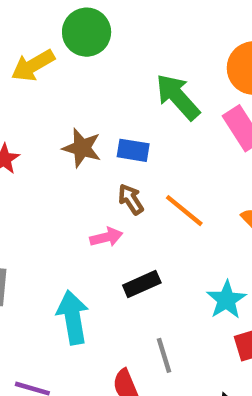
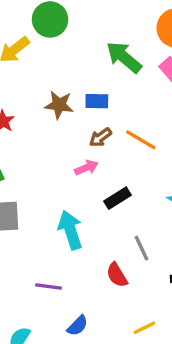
brown arrow: (131, 199) -> (100, 137), turned -85

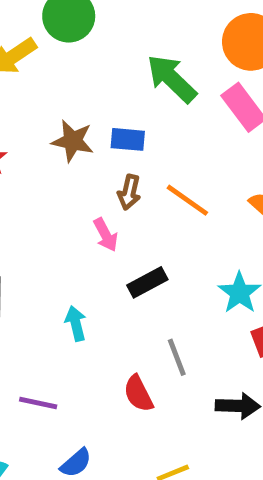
brown arrow: (100, 137) -> (129, 192), turned -45
pink arrow: (86, 168) -> (106, 235), turned 80
cyan arrow: (70, 230) -> (76, 323), size x0.6

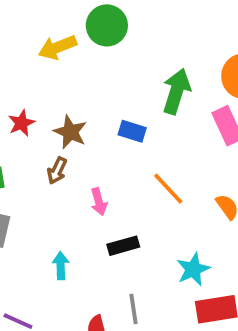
green arrow: (172, 79) -> (176, 91), turned 51
brown star: (73, 141) -> (70, 132), moved
brown arrow: (129, 192) -> (57, 171), moved

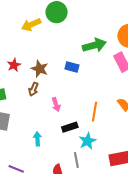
green arrow: (176, 91) -> (94, 45), turned 60
orange line: (168, 189) -> (95, 112), moved, turned 54
cyan star: (193, 269) -> (87, 141), moved

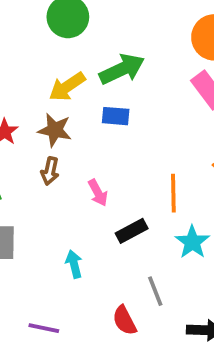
yellow arrow: (31, 25) -> (67, 87), moved
green arrow: (94, 45) -> (122, 69), moved
cyan star: (87, 141) -> (192, 242), moved

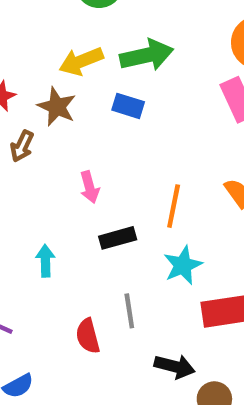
brown arrow: (50, 171) -> (22, 146), moved

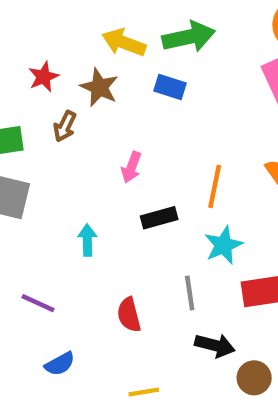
yellow arrow: (81, 61) -> (124, 42), turned 42
pink arrow: (90, 187) -> (131, 167), turned 36
gray line: (129, 311) -> (190, 293), moved

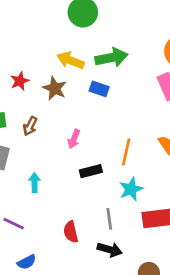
brown arrow: (65, 126) -> (30, 126), moved
cyan arrow: (87, 240) -> (35, 183), moved
black arrow: (215, 345) -> (110, 250), moved

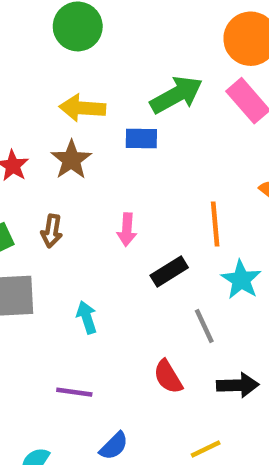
green arrow: (111, 58) -> (176, 95), moved
brown star: (55, 88) -> (71, 160), turned 30
gray line: (109, 219) -> (204, 326), moved

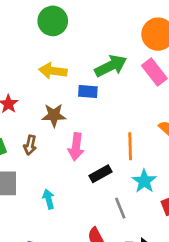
brown star: (71, 160) -> (54, 115), moved, turned 30
pink arrow: (127, 230) -> (76, 147), size x1.4

